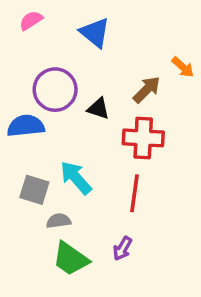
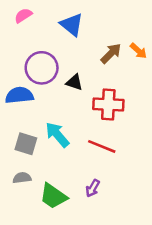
brown arrow: (147, 90) -> (111, 53), moved
red line: (135, 193) -> (102, 146), turned -76
gray semicircle: (59, 221) -> (22, 178), moved

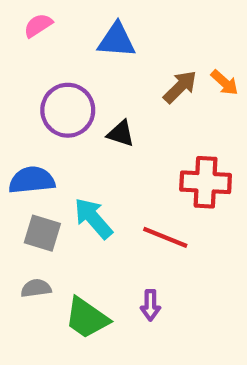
blue triangle: (72, 25) -> (117, 40), turned -35
blue semicircle: (19, 95) -> (32, 180), moved
red cross: (108, 105) -> (206, 182), moved
purple arrow: (93, 188) -> (150, 305), turned -30

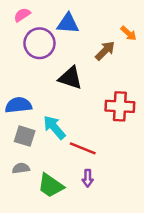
orange arrow: (225, 83) -> (129, 33), moved
purple circle: (68, 110) -> (39, 43), moved
black triangle: (121, 134) -> (70, 78), size x1.5
red line: (165, 237) -> (83, 148), moved

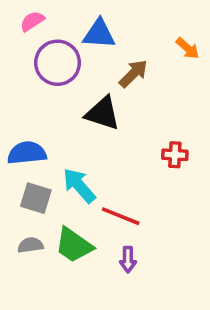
brown arrow: (105, 51) -> (133, 74), moved
red cross: (120, 106) -> (175, 155), size x0.6
green trapezoid: (51, 186) -> (74, 245), moved

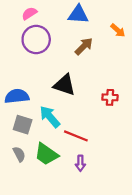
pink semicircle: (32, 21) -> (29, 13), moved
blue triangle: (99, 34) -> (78, 15), moved
black triangle: (103, 113) -> (65, 85), moved
gray semicircle: (30, 245) -> (19, 154), turned 70

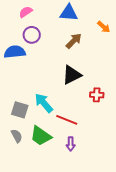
purple circle: (36, 39) -> (32, 35), size x0.7
black triangle: (65, 85) -> (72, 75), moved, turned -45
blue semicircle: (17, 96) -> (15, 52), moved
red cross: (110, 97) -> (97, 95), moved

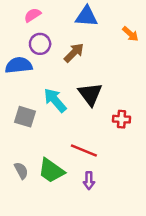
brown arrow: (74, 41) -> (74, 53), moved
black triangle: (72, 75) -> (90, 94), turned -40
cyan arrow: (44, 103) -> (55, 100), moved
gray square: (20, 110) -> (25, 117), moved

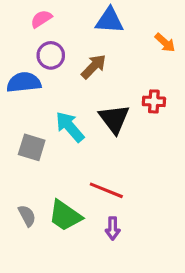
red cross: (122, 119) -> (154, 101), moved

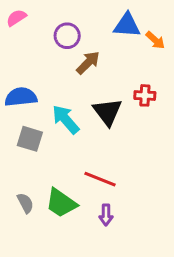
pink semicircle: (41, 19) -> (16, 18), moved
blue triangle: (109, 20) -> (127, 25), moved
purple circle: (51, 55) -> (67, 36), moved
blue semicircle: (24, 82) -> (21, 97), moved

